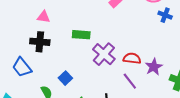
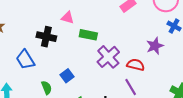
pink triangle: (44, 17) -> (68, 18), moved
purple star: (154, 67) -> (155, 46), moved

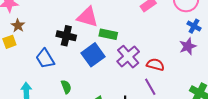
pink triangle: (68, 18) -> (88, 17), size x1.6
purple star: (155, 46) -> (188, 46), moved
blue square: (67, 76) -> (93, 55), moved, size x1.6

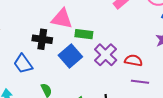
purple line: (150, 87) -> (140, 82), moved, turned -48

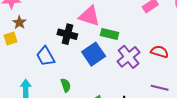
red semicircle: (133, 60) -> (160, 52), moved

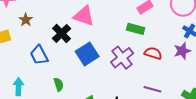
brown star: (19, 22) -> (26, 20), moved
black cross: (67, 34) -> (62, 33), turned 30
green rectangle: (109, 34) -> (136, 29), moved

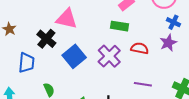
blue trapezoid: (39, 55) -> (26, 63), turned -140

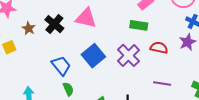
black cross: (46, 39) -> (54, 24), moved
blue trapezoid: (26, 63) -> (61, 66), moved, turned -45

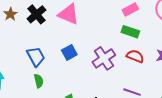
green rectangle: (139, 25) -> (130, 32), moved
blue square: (93, 56) -> (69, 52), size x0.7

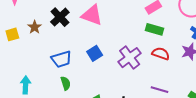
brown star: (10, 14) -> (35, 27), moved
blue trapezoid: (36, 57) -> (61, 59), turned 105

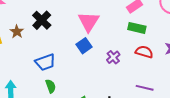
pink triangle: (92, 15) -> (89, 22), moved, turned 45
blue square: (95, 53) -> (84, 46), moved
purple cross: (130, 58) -> (113, 57), size x0.6

